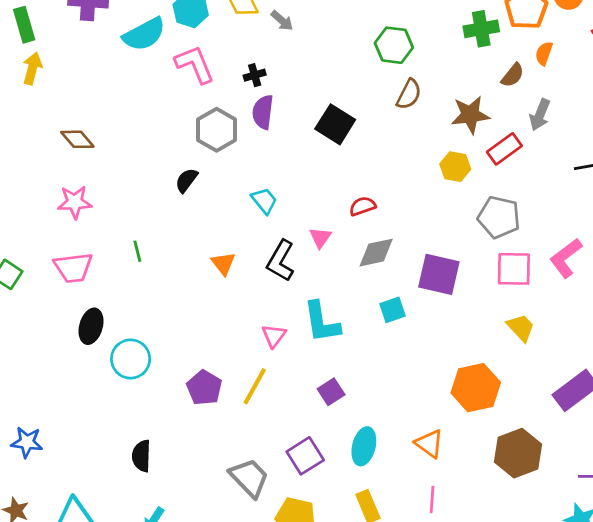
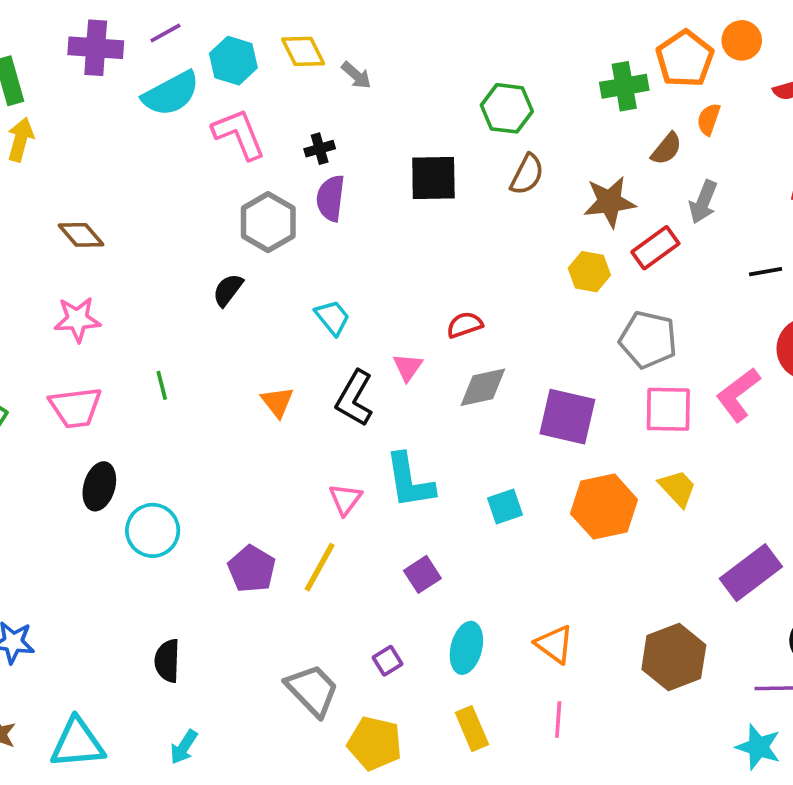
black square: (335, 124) -> (433, 178), moved, turned -33
cyan square: (393, 310) -> (505, 507), moved
orange hexagon: (476, 388) -> (604, 507), moved
purple square: (305, 456) -> (388, 661), size x0.6

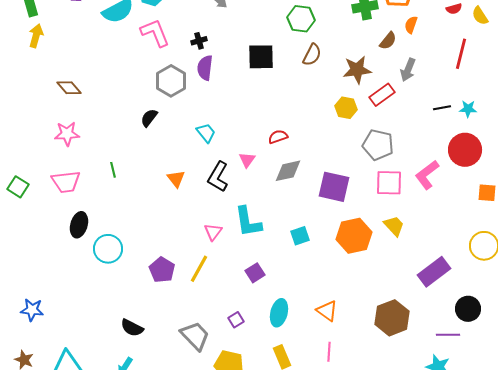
black semicircle: (167, 661) -> (132, 328), moved, turned -65

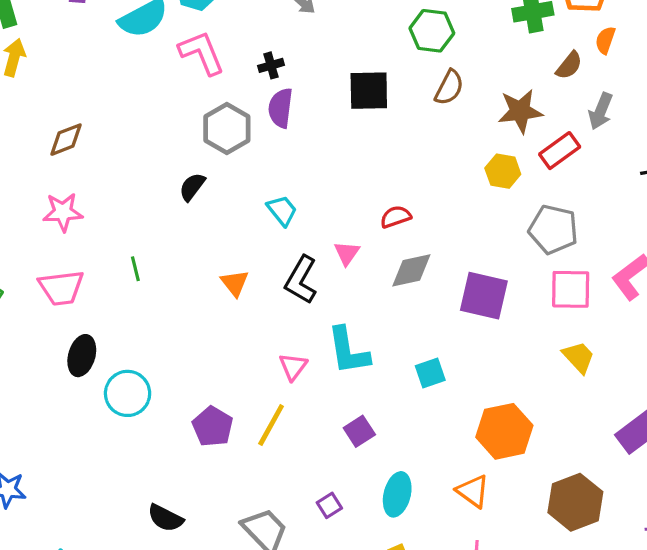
brown diamond: (69, 88) -> (66, 140), turned -70
orange hexagon: (354, 236) -> (504, 431), moved

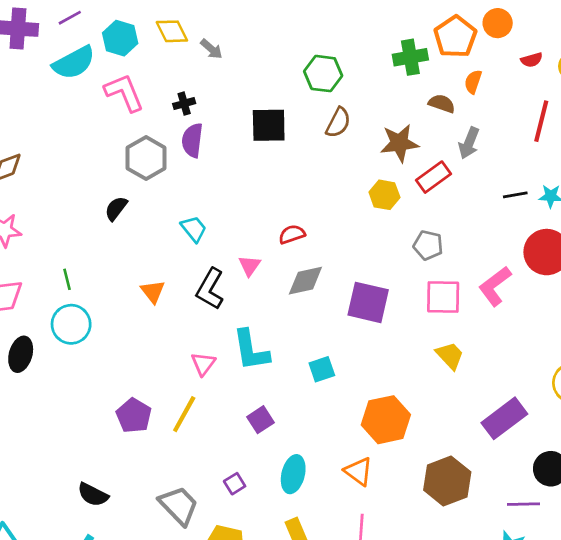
brown semicircle: (569, 65) -> (442, 104), turned -110
gray pentagon: (553, 229) -> (428, 245), size x0.7
cyan circle: (128, 393) -> (71, 324), moved

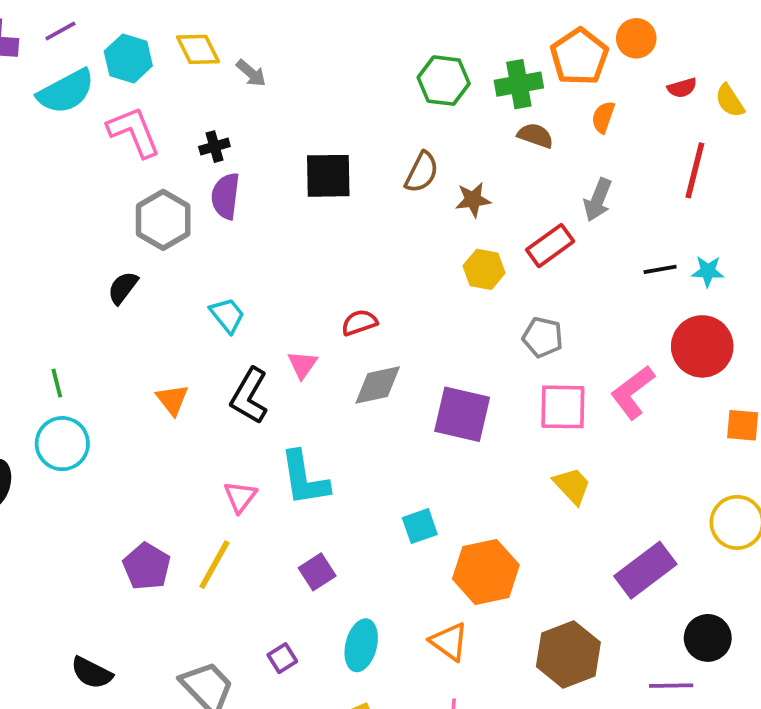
green hexagon: (323, 74) -> (444, 81), moved
brown semicircle: (442, 104) -> (535, 136), moved
brown star: (399, 143) -> (473, 200), moved, size x0.7
cyan square: (322, 369) -> (420, 526), moved

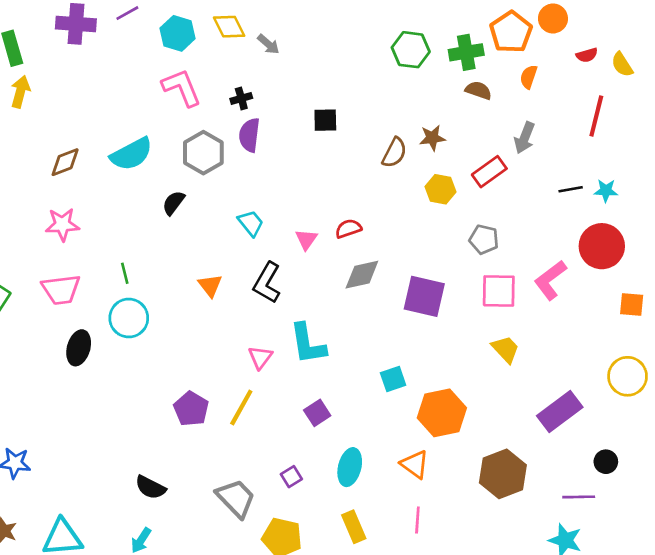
cyan semicircle: (66, 92) -> (131, 154), moved
brown semicircle: (422, 172) -> (394, 153), moved
black square: (328, 176) -> (325, 120), size x0.7
pink triangle: (302, 365) -> (306, 239), moved
black circle: (708, 638) -> (606, 462), size x0.7

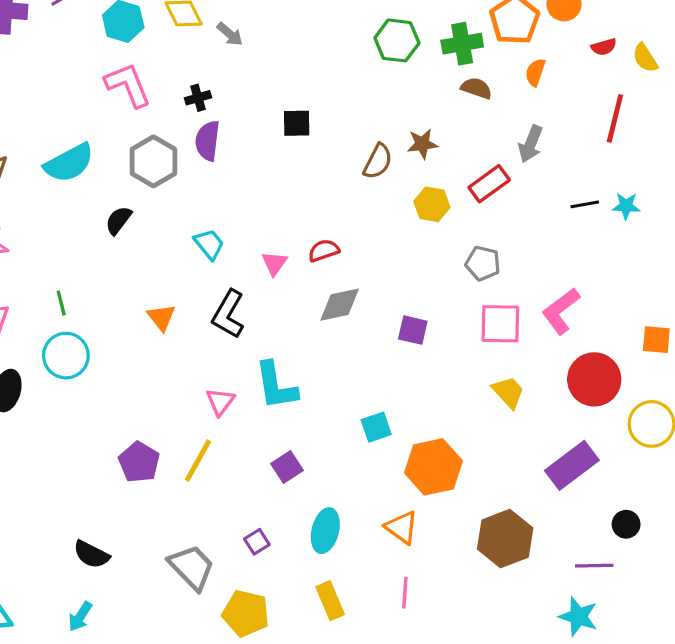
red circle: (602, 246) -> (594, 379), moved
purple square: (424, 296) -> (413, 330), size x0.6

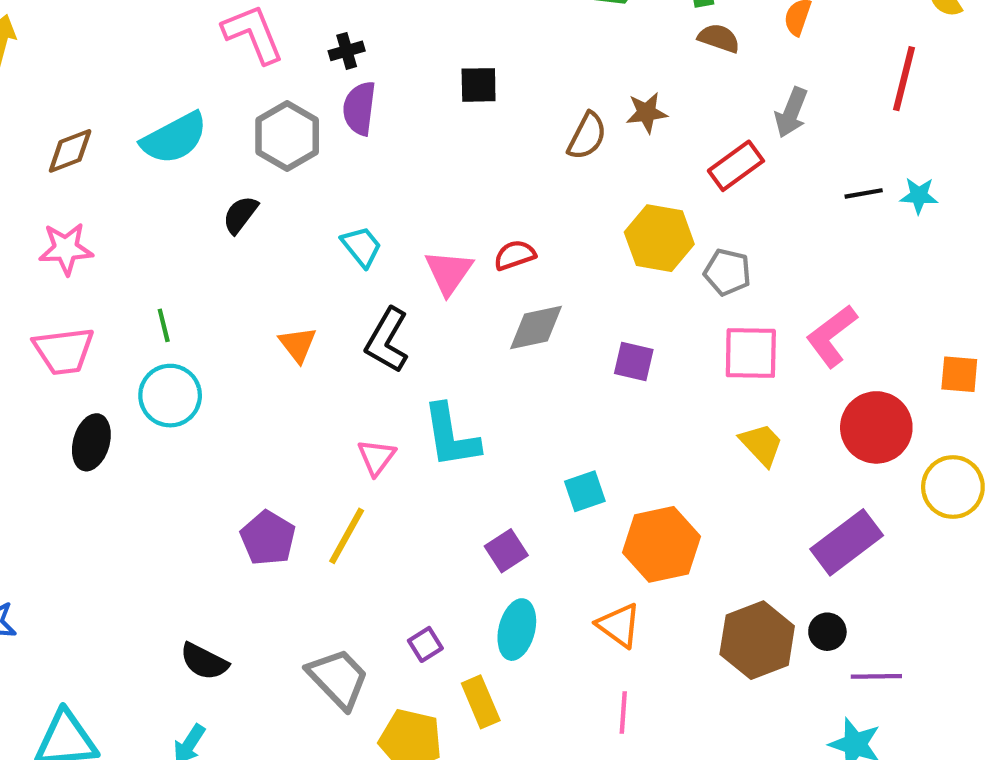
yellow hexagon: (432, 204) -> (659, 238), moved, size x1.4
pink triangle: (274, 263) -> (449, 272), size x1.4
purple square: (287, 467) -> (506, 551), moved
black circle: (626, 524) -> (827, 632), moved
yellow rectangle: (330, 601) -> (481, 702), moved

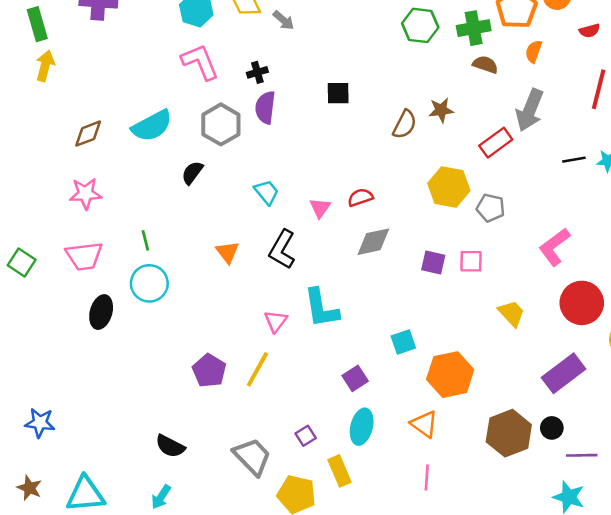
gray arrow: (791, 113) -> (530, 110), size x1.4
pink triangle: (449, 272) -> (320, 208), size x0.7
pink square: (751, 353) -> (471, 261), moved, size x0.7

